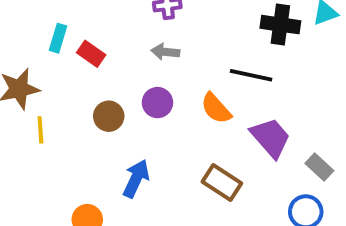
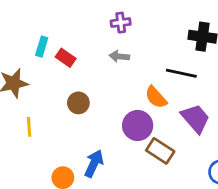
purple circle: (157, 103) -> (138, 125), moved, size x1.4
yellow line: (40, 130) -> (29, 127), moved
blue arrow: (136, 179) -> (94, 164), moved

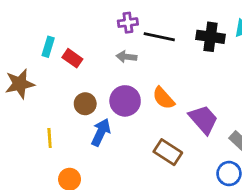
black line: (181, 73) -> (159, 37), moved
purple circle: (138, 125) -> (125, 101), moved
yellow line: (29, 127) -> (50, 138), moved
blue arrow: (94, 164) -> (101, 132), moved

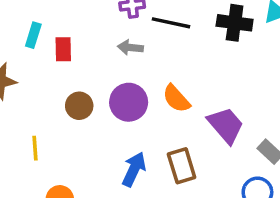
red rectangle: (72, 58) -> (63, 49), turned 54
blue arrow: (101, 132) -> (134, 169), moved
brown rectangle: (168, 152) -> (182, 166), turned 40

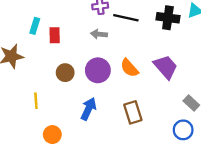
purple trapezoid: (226, 125) -> (166, 67), moved
blue arrow: (134, 169) -> (89, 109), moved

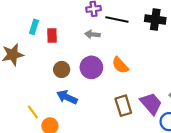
purple trapezoid: (166, 67) -> (151, 104), moved
yellow line: (36, 101) -> (33, 112), moved, turned -32
blue arrow: (89, 109) -> (67, 97), moved, turned -90

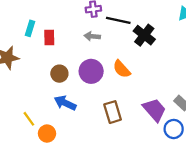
black cross: (155, 19) -> (144, 35), moved, turned 30
brown rectangle: (123, 106) -> (113, 112), moved

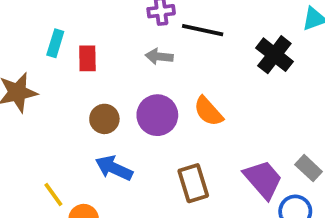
black cross: (144, 35) -> (274, 55), moved

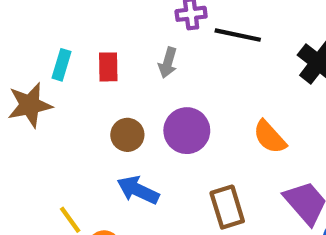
cyan rectangle: (55, 43) -> (62, 65), moved
gray arrow: (159, 57) -> (168, 63), moved, turned -80
orange semicircle: (208, 111) -> (270, 137), moved

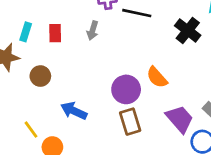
purple circle: (187, 131) -> (126, 89), moved
brown circle: (127, 135) -> (40, 76), moved

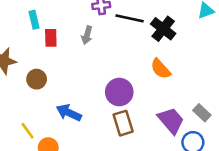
black cross: (188, 30) -> (163, 29), moved
cyan rectangle: (26, 32) -> (34, 20), moved, turned -30
orange semicircle: (157, 77) -> (161, 69), moved

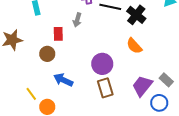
red rectangle: (51, 38) -> (58, 34), moved
brown circle: (37, 79) -> (47, 54), moved
purple trapezoid: (171, 120) -> (142, 86), turned -100

